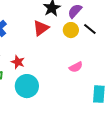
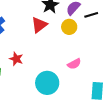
black line: (90, 29) -> (91, 15), moved, turned -56
cyan circle: (27, 86) -> (47, 83), moved

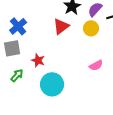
cyan circle: (47, 83) -> (52, 84), moved

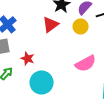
pink semicircle: (96, 65) -> (86, 63), size x1.5

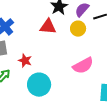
red triangle: (51, 24) -> (48, 27), turned 42

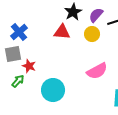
red star: (25, 61) -> (29, 66), moved

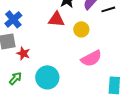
yellow circle: (92, 34) -> (81, 29), moved
green arrow: (18, 81) -> (15, 78), moved

